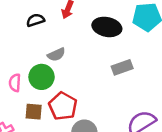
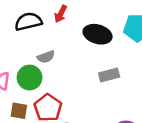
black semicircle: (35, 20) -> (28, 22), size x1.5

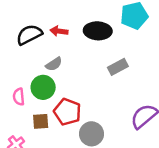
red arrow: (61, 14) -> (59, 31), moved, turned 84

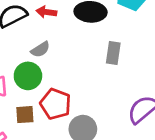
gray rectangle: (118, 67) -> (113, 53), turned -54

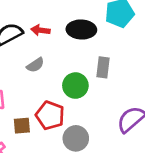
green circle: (28, 76) -> (75, 86), moved

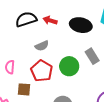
gray rectangle: (103, 67) -> (92, 56), turned -49
red pentagon: (50, 115) -> (42, 71), moved

